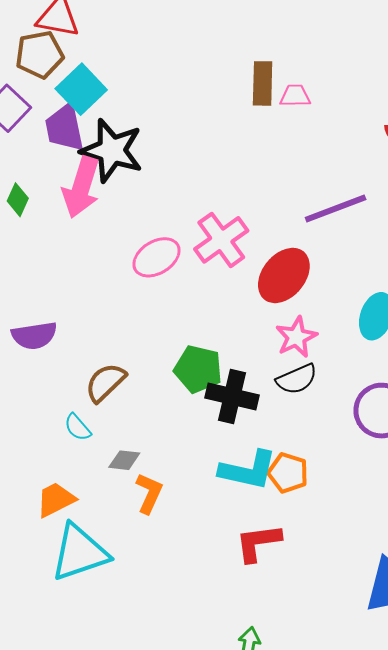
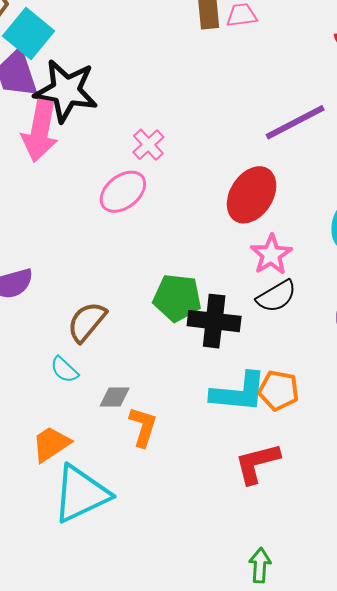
pink cross: (221, 240) -> (148, 145), moved, size x0.6

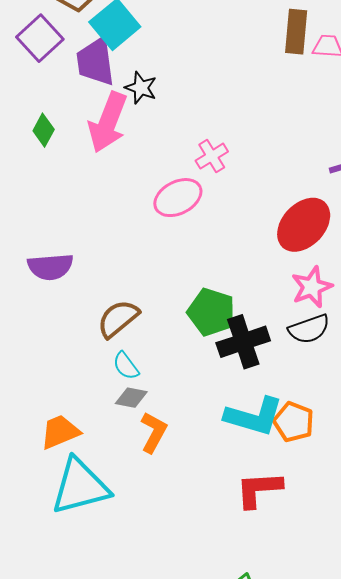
black star: (66, 91) -> (141, 88), size x0.5
black cross: (214, 321) -> (243, 342), turned -36
cyan semicircle: (64, 370) -> (126, 366), moved

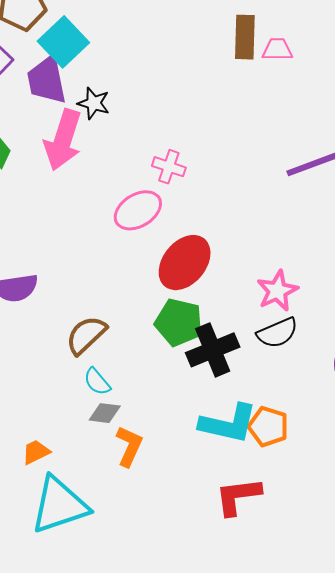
pink cross: (212, 156) -> (169, 167), turned -36
red ellipse: (304, 225) -> (185, 263), moved
orange trapezoid: (60, 432) -> (36, 452), size x0.7

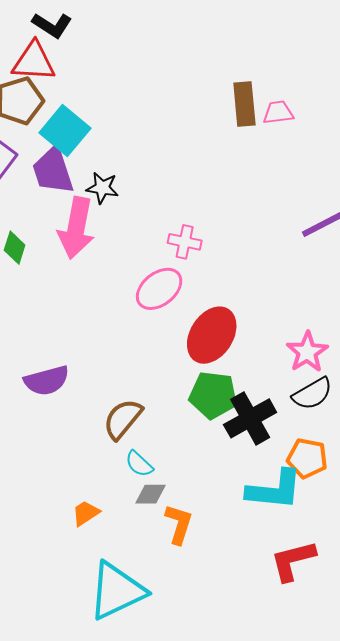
orange pentagon: (268, 426) -> (307, 458), moved
orange trapezoid: (36, 452) -> (86, 513), moved

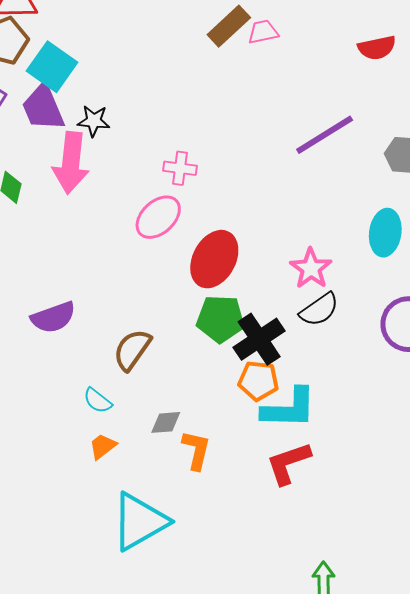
brown rectangle: (244, 104) -> (229, 26), turned 57
orange pentagon: (307, 458) -> (258, 381), moved
cyan semicircle: (139, 464) -> (98, 401), moved
red L-shape: (293, 561) -> (288, 463), moved

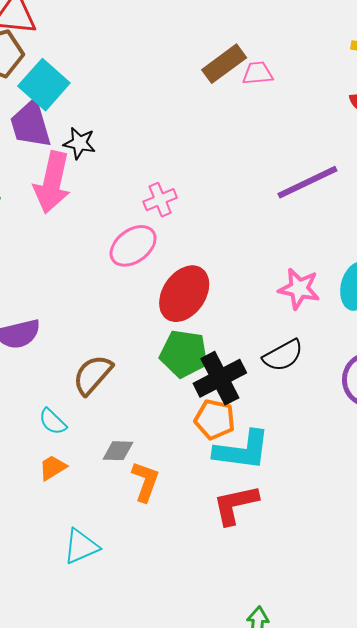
pink cross: (180, 168) -> (160, 200), turned -36
pink star: (311, 268) -> (299, 289), moved, turned -30
cyan triangle: (140, 522) -> (81, 546), size x0.6

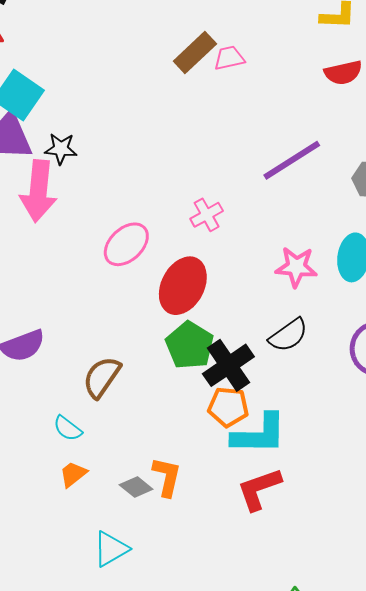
pink cross: (160, 200) -> (207, 215), moved
green pentagon: (184, 354) -> (190, 345), turned 30
gray diamond: (118, 451) -> (136, 487), moved, turned 44

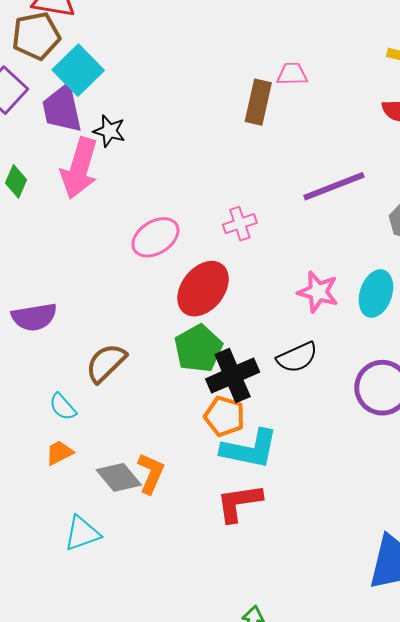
brown rectangle: (195, 53) -> (258, 102), moved, turned -45
gray diamond: (136, 487) -> (119, 477), size x1.4

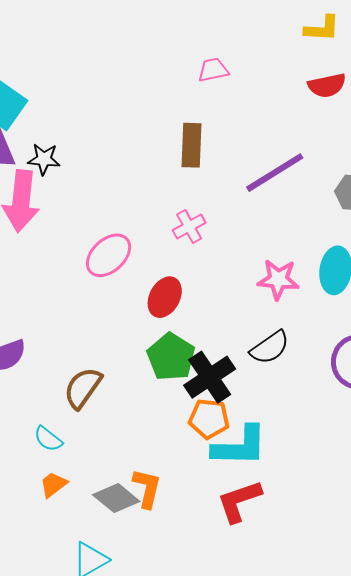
brown rectangle: (258, 102) -> (192, 145), moved
red ellipse: (203, 289) -> (165, 297), size x0.7

